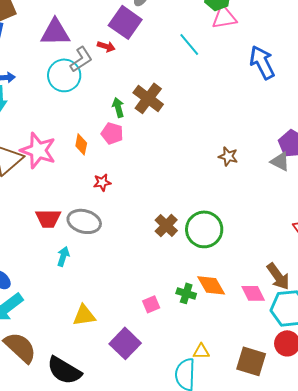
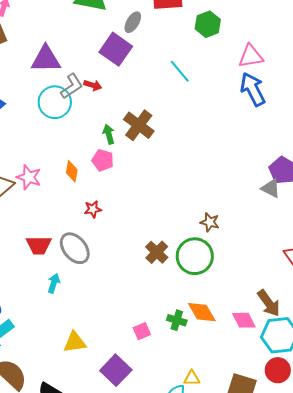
pink triangle: (224, 17) -> (251, 56), moved
red arrow: (106, 46) -> (93, 85), moved
pink star: (38, 150) -> (29, 177), size x0.7
brown star: (228, 156) -> (210, 222), moved
gray ellipse: (84, 221) -> (75, 248), turned 36

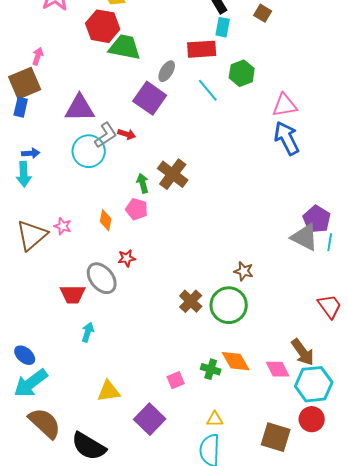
cyan line: (180, 71) -> (208, 90), moved
pink star: (29, 177) -> (63, 226), size x0.7
gray triangle: (271, 188) -> (305, 237), size x1.4
gray ellipse: (75, 248) -> (102, 278), moved
yellow triangle: (192, 378) -> (215, 419), moved

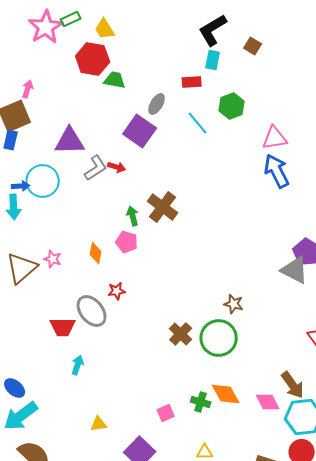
green trapezoid: (125, 47) -> (115, 80), size x0.7
red rectangle: (202, 49) -> (192, 82), size x0.7
cyan circle: (89, 151) -> (43, 181), moved
yellow triangle: (109, 391) -> (99, 424), size x0.7

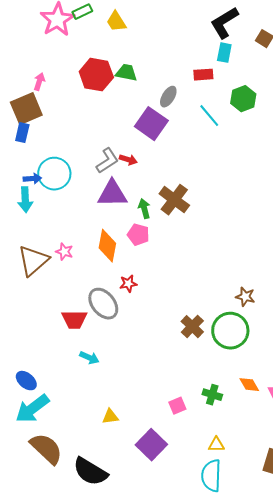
red hexagon: (93, 59) -> (96, 75), moved
purple triangle: (70, 141) -> (112, 194), moved
orange diamond: (96, 253) -> (107, 246), size x1.5
cyan arrow: (78, 365) -> (89, 358), turned 96
orange diamond: (226, 394) -> (249, 385), moved, size x0.7

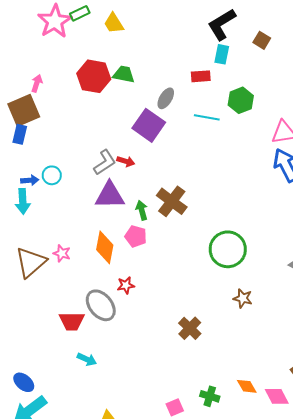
cyan line: (209, 116) -> (207, 117), turned -40
cyan circle: (54, 174) -> (52, 175), size x0.6
green circle: (230, 331) -> (228, 249), moved

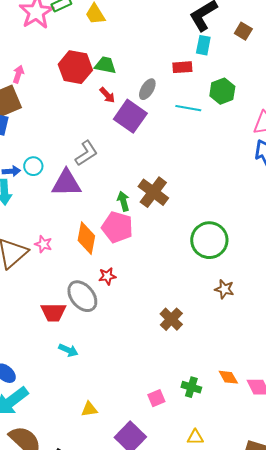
red arrow: (126, 161) -> (107, 95), moved, turned 30
purple triangle: (110, 195) -> (66, 183), moved
pink pentagon: (136, 236) -> (117, 227), size x1.4

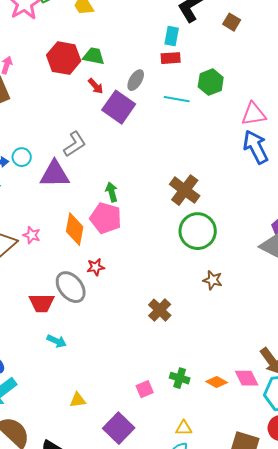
cyan rectangle: (203, 45) -> (172, 36), moved
brown cross: (153, 192) -> (185, 190), moved
orange diamond: (228, 377) -> (217, 382), moved, turned -30

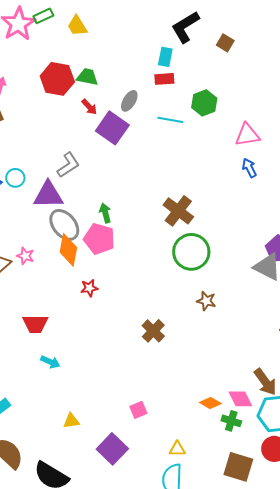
blue arrow: (256, 147) -> (249, 168), size x0.6
gray ellipse: (71, 287) -> (64, 225), moved
green cross: (180, 378) -> (231, 421), moved

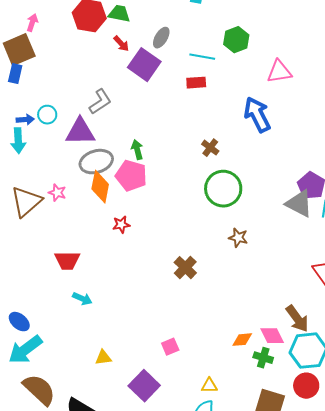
red rectangle: (164, 79) -> (196, 83), moved
blue arrow: (249, 168) -> (257, 115), moved, size x1.8
brown cross: (178, 211) -> (210, 148), size x0.6
gray ellipse: (64, 225) -> (96, 162), turned -68
orange diamond: (210, 403) -> (242, 340), turned -35

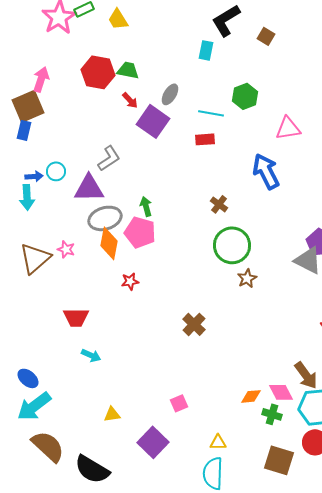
pink arrow: (32, 23) -> (41, 79), size x1.4
brown star: (238, 238) -> (247, 278), moved, turned 30

